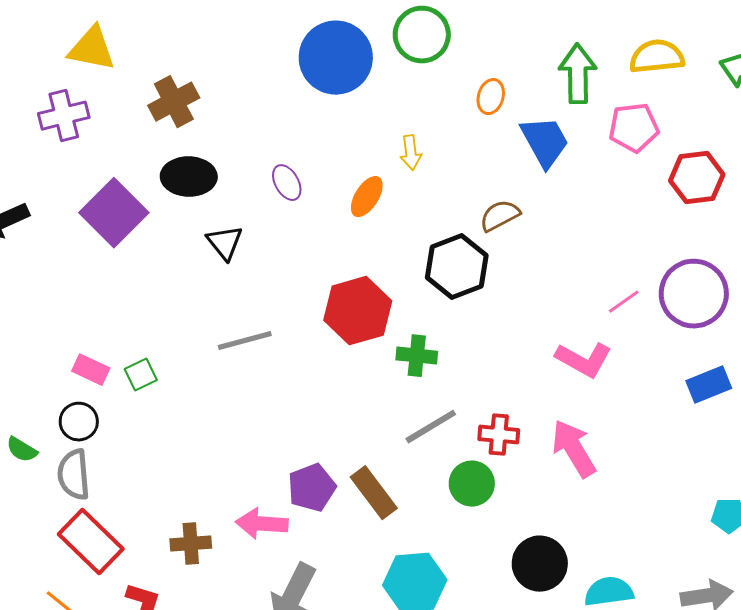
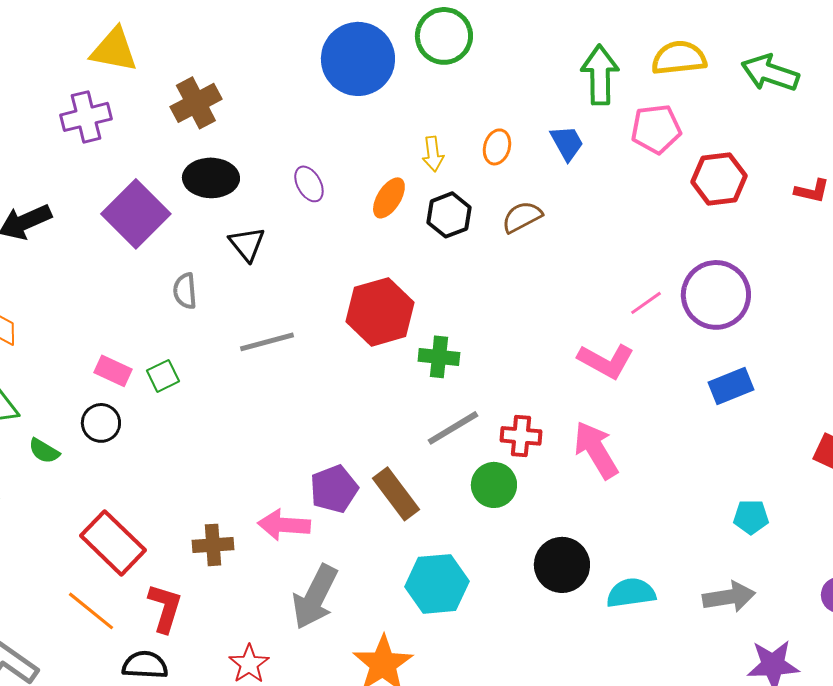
orange ellipse: (491, 97) -> (497, 147), moved
blue trapezoid: (545, 142) -> (567, 143), size x0.7
black hexagon: (457, 267) -> (449, 215), moved, size x0.7
gray semicircle: (74, 475) -> (185, 291), moved, size x0.7

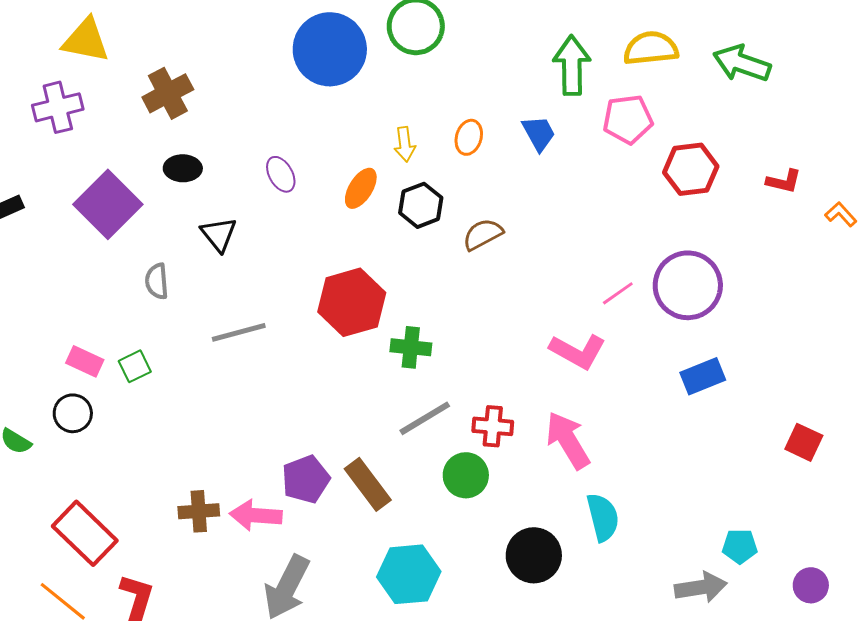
black ellipse: (211, 178) -> (183, 168), size x0.7
brown semicircle: (522, 217) -> (483, 234), moved
cyan pentagon: (751, 517) -> (740, 546), moved
brown cross: (213, 545) -> (199, 511), moved
cyan semicircle: (631, 593) -> (603, 517), moved, turned 84

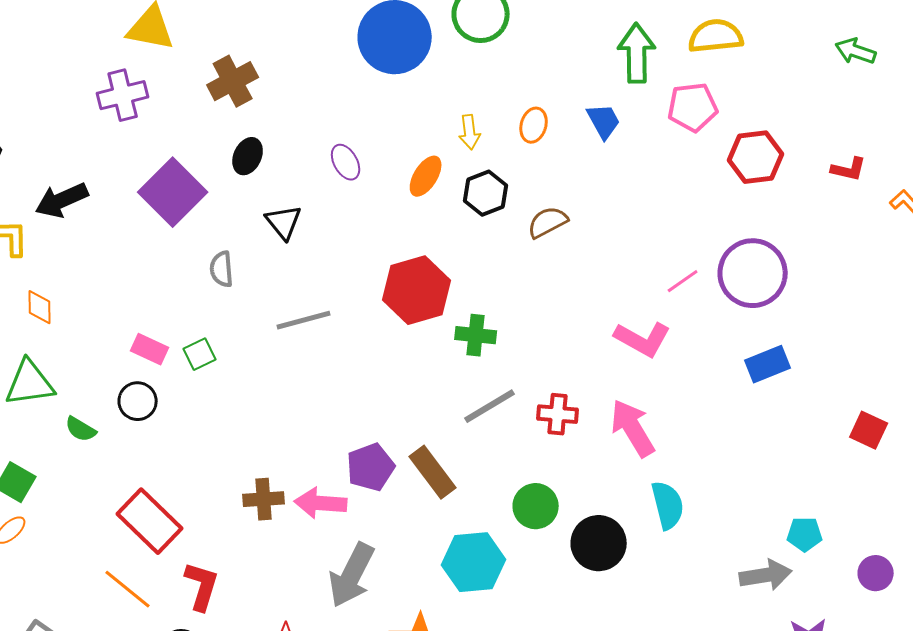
green arrow: (742, 63) -> (856, 51), moved, size x0.7
black ellipse: (183, 168) -> (248, 156), turned -66
green circle: (466, 475) -> (536, 506), moved

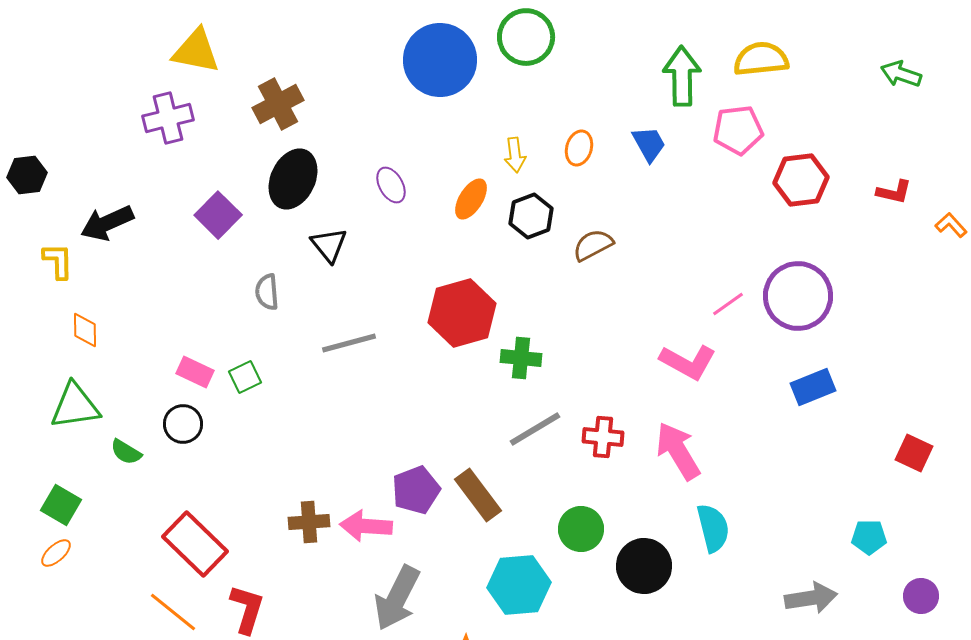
black ellipse: (248, 156) -> (293, 179), size x1.6
purple square: (173, 192) -> (218, 215), size x0.7
cyan pentagon: (805, 534) -> (869, 537), moved

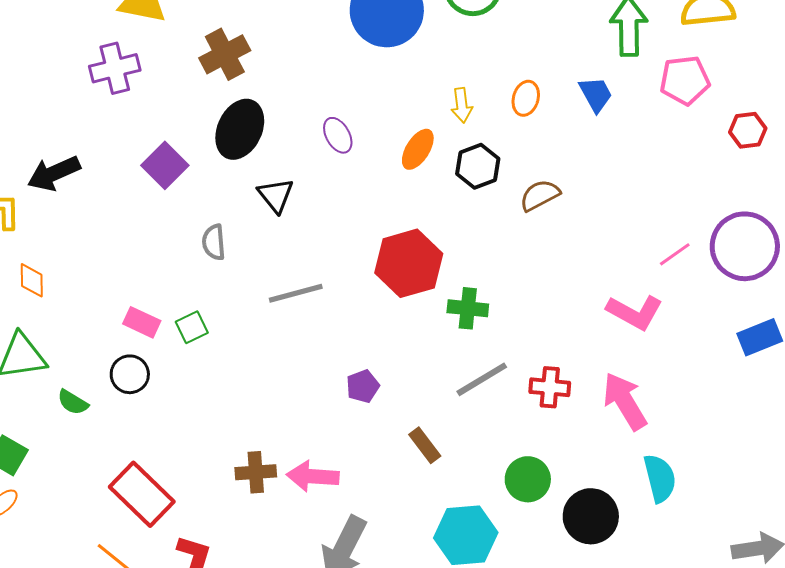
red hexagon: (801, 180) -> (748, 130), size x0.7
purple pentagon: (416, 490) -> (363, 386), moved, size x0.7
brown rectangle: (478, 495) -> (425, 445), size x0.7

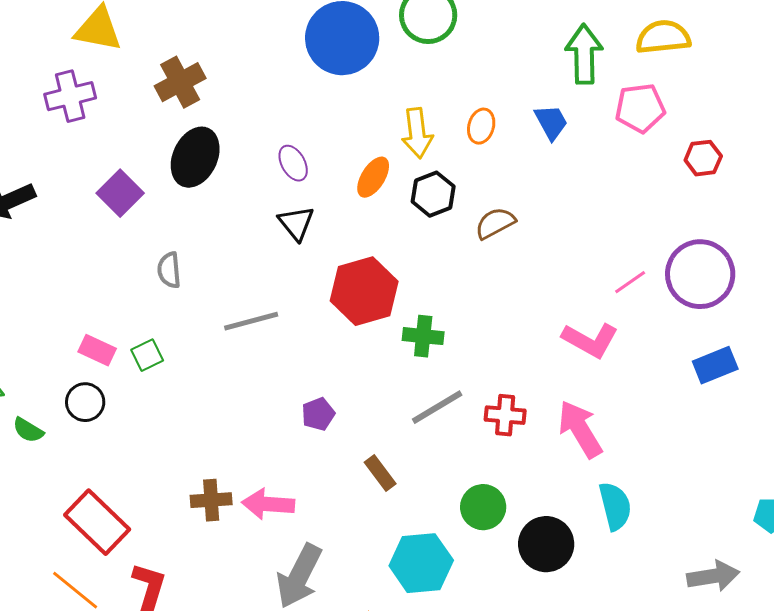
yellow arrow: (462, 105) -> (417, 133), size x1.4
black triangle: (276, 195) -> (296, 223), moved

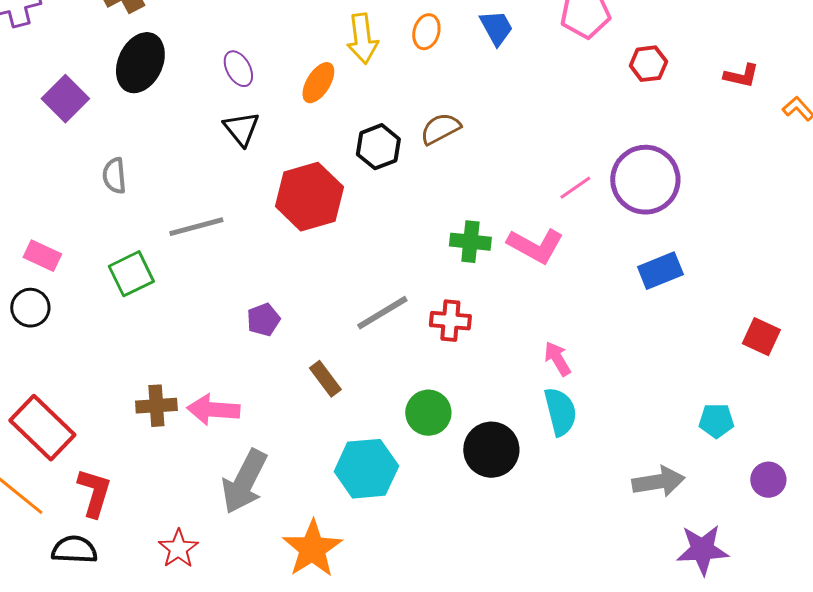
black hexagon: (433, 194) -> (378, 147), moved
green cross: (423, 336) -> (470, 242), moved
green square: (147, 355) -> (131, 274), moved, size x1.4
pink arrow: (580, 429) -> (557, 359), moved, size x0.6

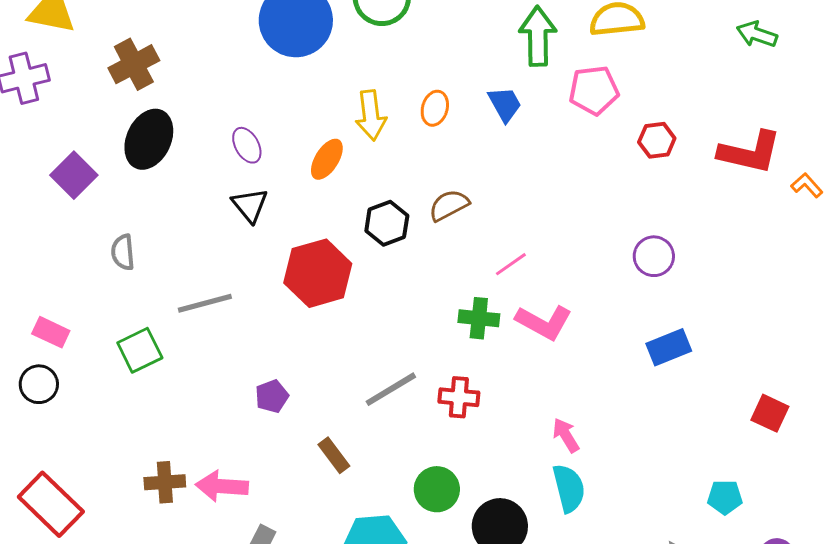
red L-shape: (741, 76) -> (750, 152), size x1.8
purple circle: (645, 180) -> (654, 256), size x0.6
pink line: (575, 188) -> (511, 264), moved

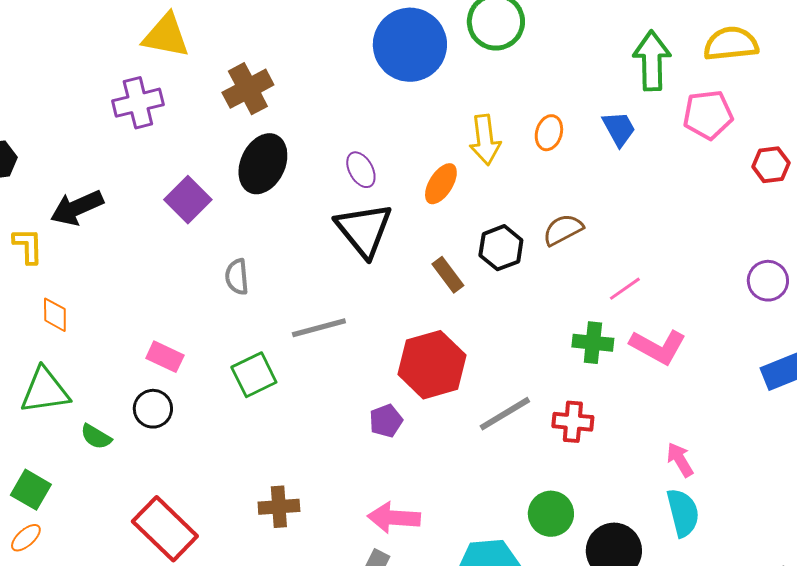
black triangle: (250, 205) -> (364, 230), size x1.6
red hexagon: (318, 273) -> (432, 365), moved
brown rectangle: (334, 455) -> (448, 275), moved
pink arrow: (222, 486) -> (394, 518), moved

